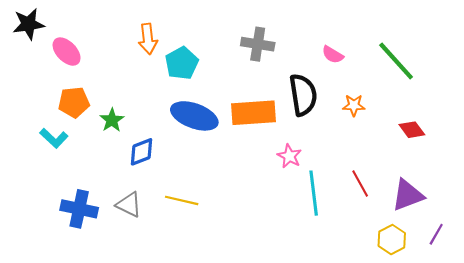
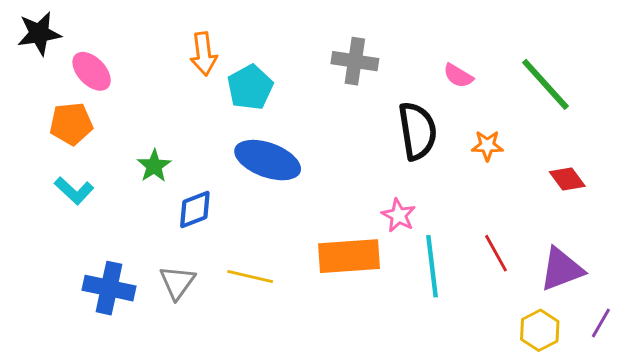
orange pentagon: (74, 102) -> (71, 124), moved
orange rectangle: (253, 113) -> (349, 256), moved
gray triangle: (129, 205) -> (177, 282), turned 40

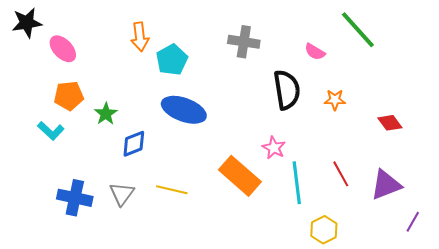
green line: (545, 84) -> (358, 30), moved
orange pentagon: (71, 124) -> (69, 96), moved
orange rectangle: (349, 256) -> (240, 176), turned 45
yellow hexagon: (540, 330) -> (324, 230), moved

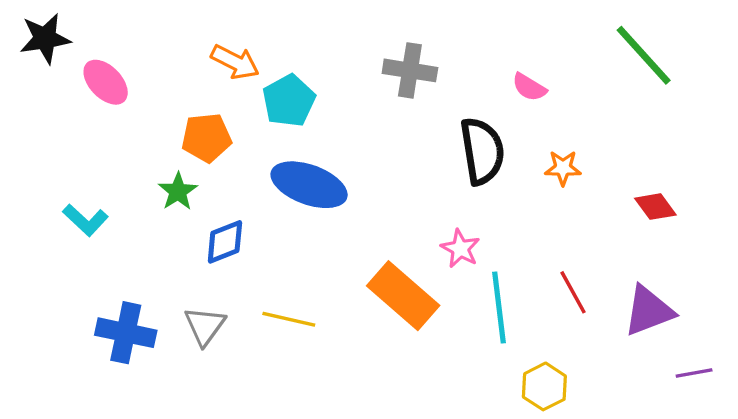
green line: (358, 30) -> (644, 55), moved
orange arrow: (140, 37) -> (235, 62), turned -56
orange pentagon: (69, 96) -> (206, 138), moved
purple line: (413, 222) -> (694, 373), turned 50

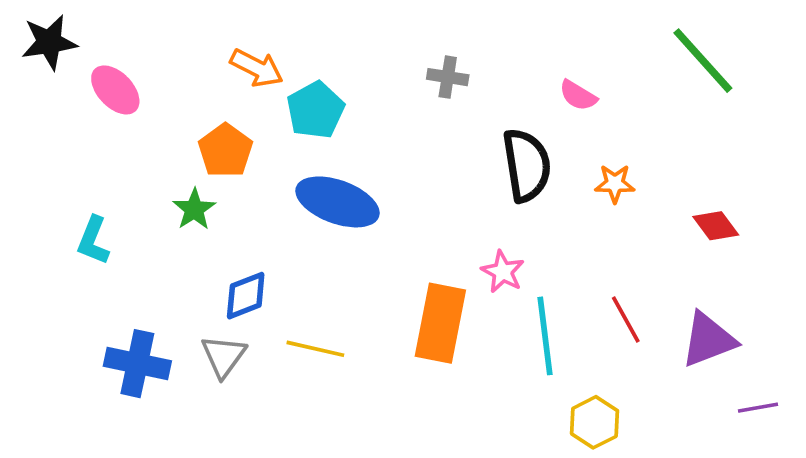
gray cross: (410, 70) -> (448, 77), size x0.7
orange pentagon: (206, 138) -> (225, 151), turned -30
cyan L-shape: (85, 220) -> (93, 240), turned 69
blue diamond: (225, 242) -> (246, 296), moved
orange rectangle: (403, 296) -> (440, 323), turned 60

